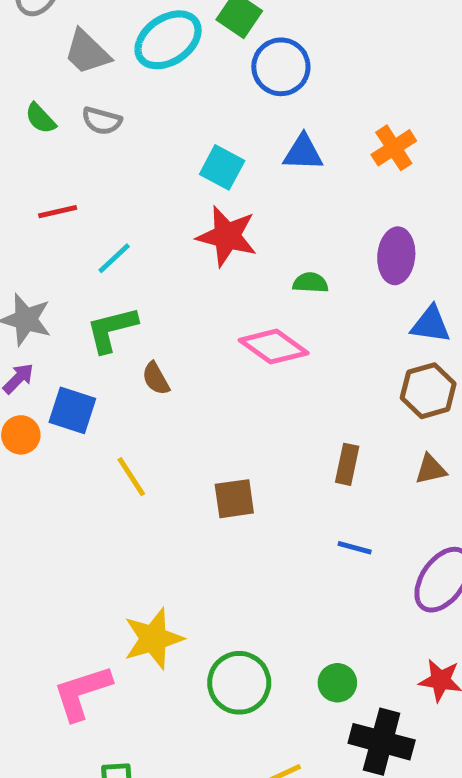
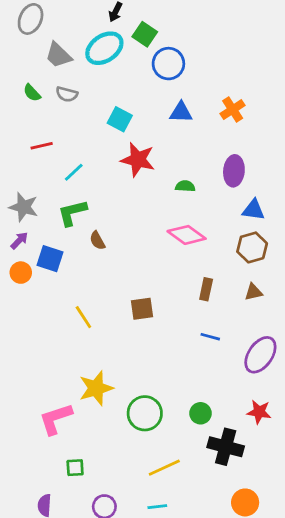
cyan square: (222, 167) -> (120, 119), moved
pink diamond: (274, 347) -> (187, 235), moved
yellow line: (131, 477) -> (83, 317), moved

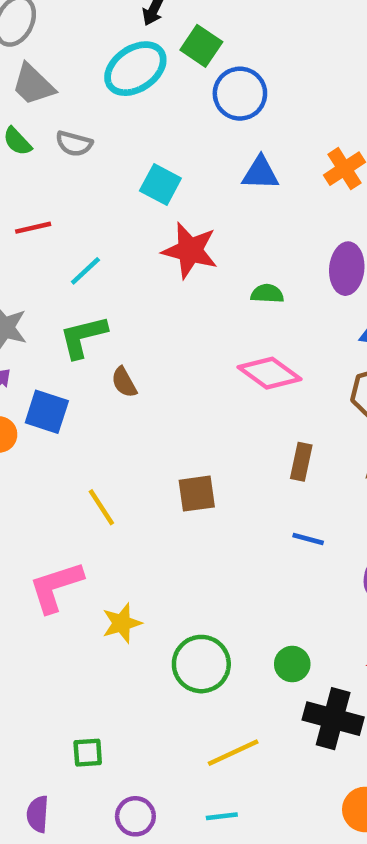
gray trapezoid: (58, 55) -> (33, 85), moved
yellow star: (96, 388) -> (122, 623), size x0.7
pink L-shape: (56, 419) -> (56, 587), moved

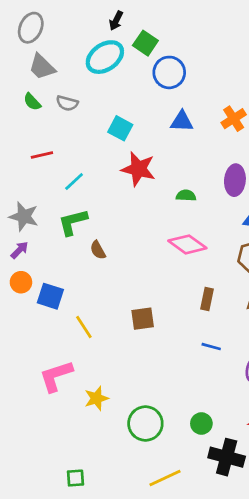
blue square: (47, 412) -> (50, 296), moved

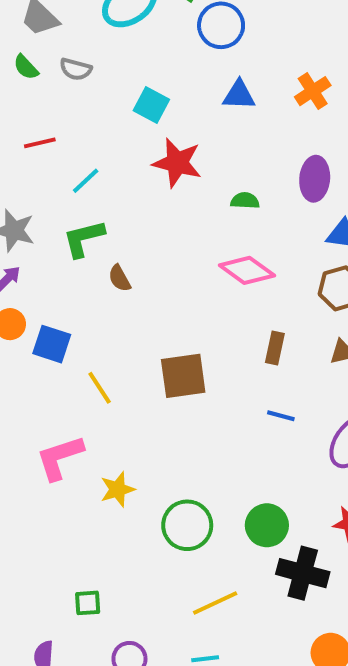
brown square: (143, 319) -> (183, 376), size x1.4
green circle: (201, 423) -> (267, 525), size x1.4

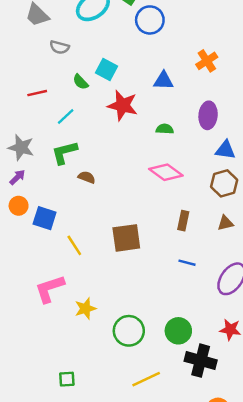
green semicircle: (26, 67) -> (80, 82), moved
blue triangle: (239, 95) -> (163, 81), moved
brown semicircle: (119, 278) -> (87, 177), turned 140

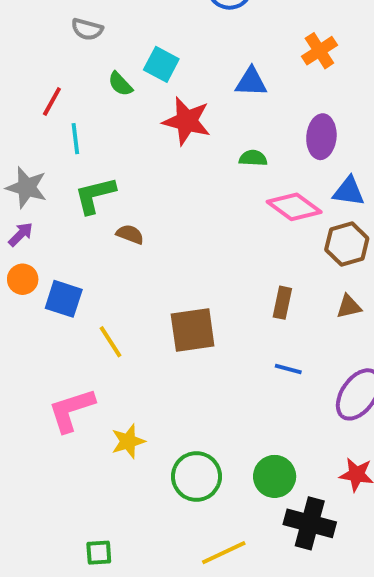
red line: (37, 93) -> (52, 102), turned -48
cyan line: (66, 117) -> (75, 139), moved, turned -54
pink diamond: (166, 172) -> (294, 207), moved

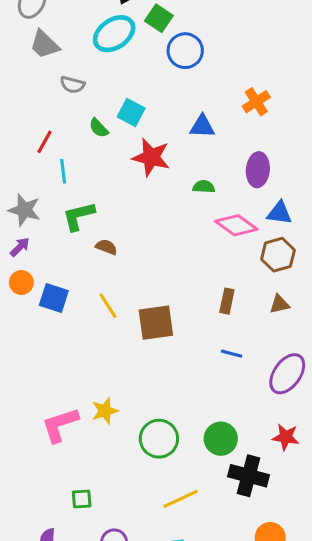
yellow line: (111, 342) -> (108, 306), moved
pink L-shape: (71, 410) -> (60, 425), moved

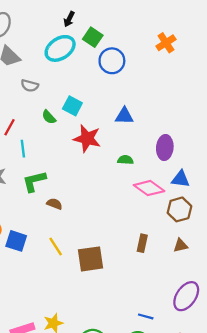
orange cross: (256, 102) -> (166, 43), moved
blue line: (232, 354) -> (146, 316), moved

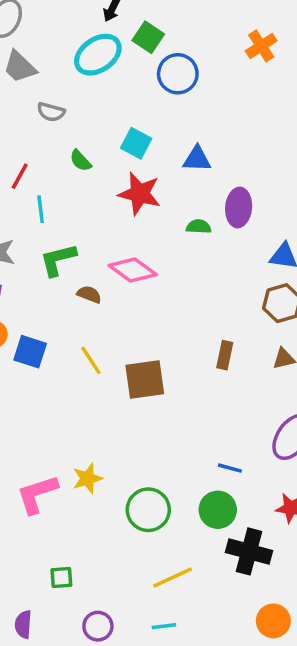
cyan square: (72, 106) -> (136, 143), moved
purple ellipse: (165, 148) -> (239, 208), moved
pink diamond: (149, 188) -> (133, 270), moved

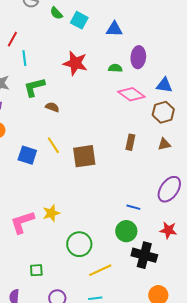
green semicircle: (81, 161) -> (56, 13), moved
red star: (140, 194) -> (75, 63), moved
pink diamond: (133, 270) -> (131, 94), moved
blue square: (30, 352) -> (27, 155), moved
green circle: (148, 510) -> (79, 244), moved

